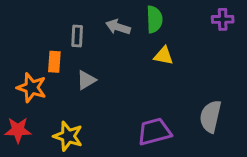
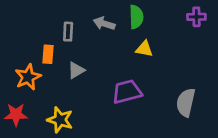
orange star: (32, 88) -> (28, 77), turned 30
purple trapezoid: (154, 132) -> (127, 92), moved

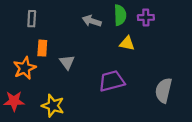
purple cross: (196, 17) -> (146, 17), moved
gray rectangle: (68, 32) -> (32, 19), moved
gray triangle: (76, 70) -> (67, 62), turned -35

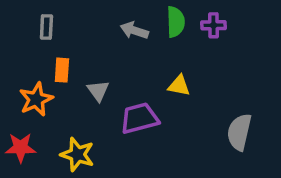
yellow triangle: (127, 43) -> (179, 86), moved
purple trapezoid: (112, 81) -> (139, 118), moved

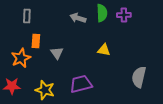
purple trapezoid: (139, 118) -> (81, 84), moved

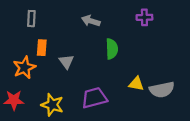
green semicircle: (102, 13) -> (112, 49), moved
yellow triangle: (104, 50) -> (136, 84), moved
gray semicircle: (139, 77) -> (162, 90), turned -115

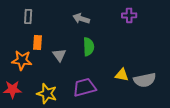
green semicircle: (112, 49) -> (89, 47), moved
orange star: (24, 67) -> (22, 60), turned 30

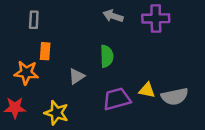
purple cross: (129, 15) -> (156, 18), size x1.5
gray arrow: (81, 19) -> (113, 16), moved
gray triangle: (59, 55) -> (77, 76), moved, turned 32
purple trapezoid: (84, 87) -> (117, 99), moved

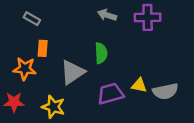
gray rectangle: (34, 20) -> (32, 19), turned -63
gray triangle: (77, 76) -> (72, 72), size x1.6

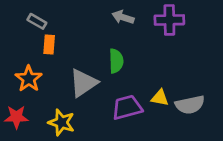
orange rectangle: (43, 48) -> (49, 45), moved
orange star: (25, 69) -> (29, 79), turned 30

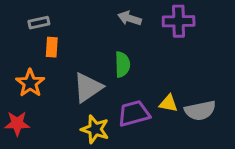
gray rectangle: (37, 21) -> (39, 23), turned -42
yellow star: (61, 122) -> (95, 129), moved

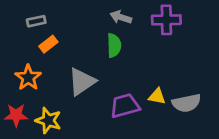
orange rectangle: (52, 47) -> (48, 44), turned 48
green semicircle: (122, 64) -> (114, 45), moved
yellow star: (95, 129) -> (48, 120), moved

